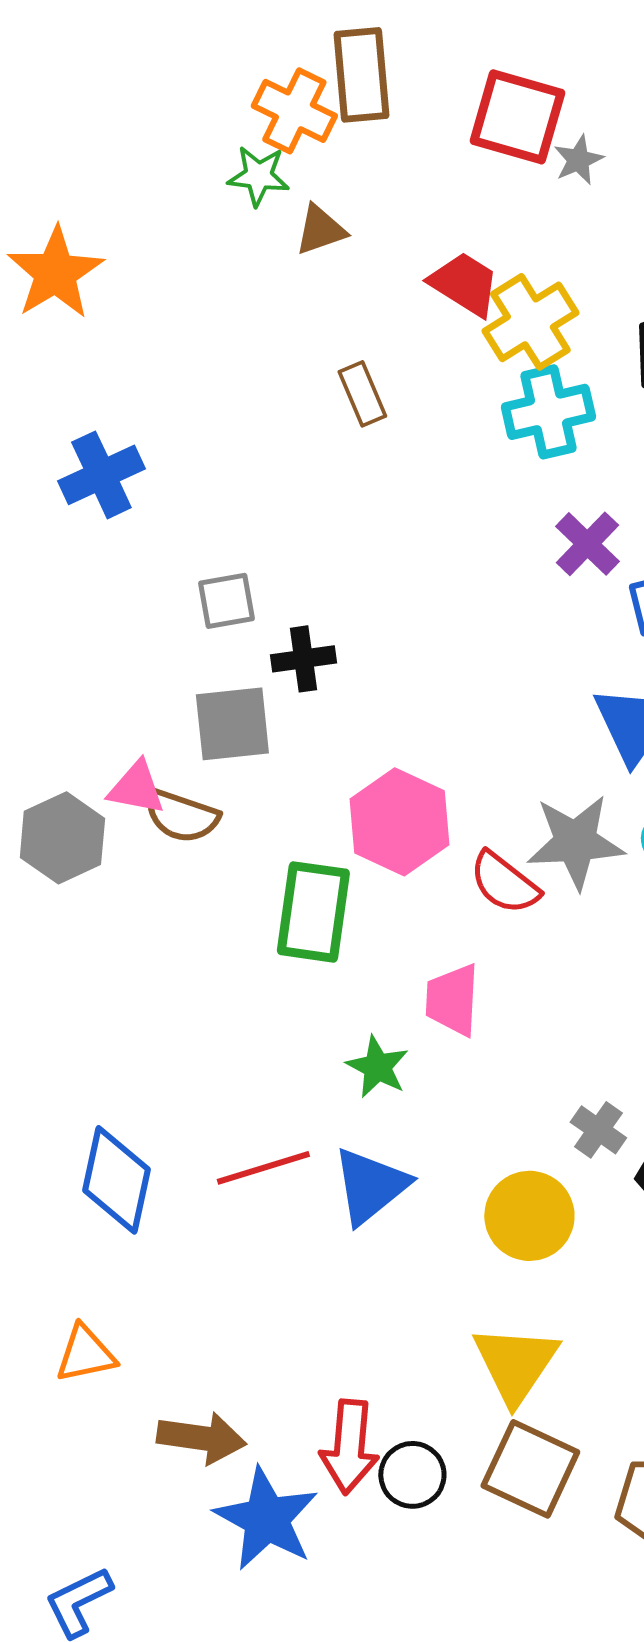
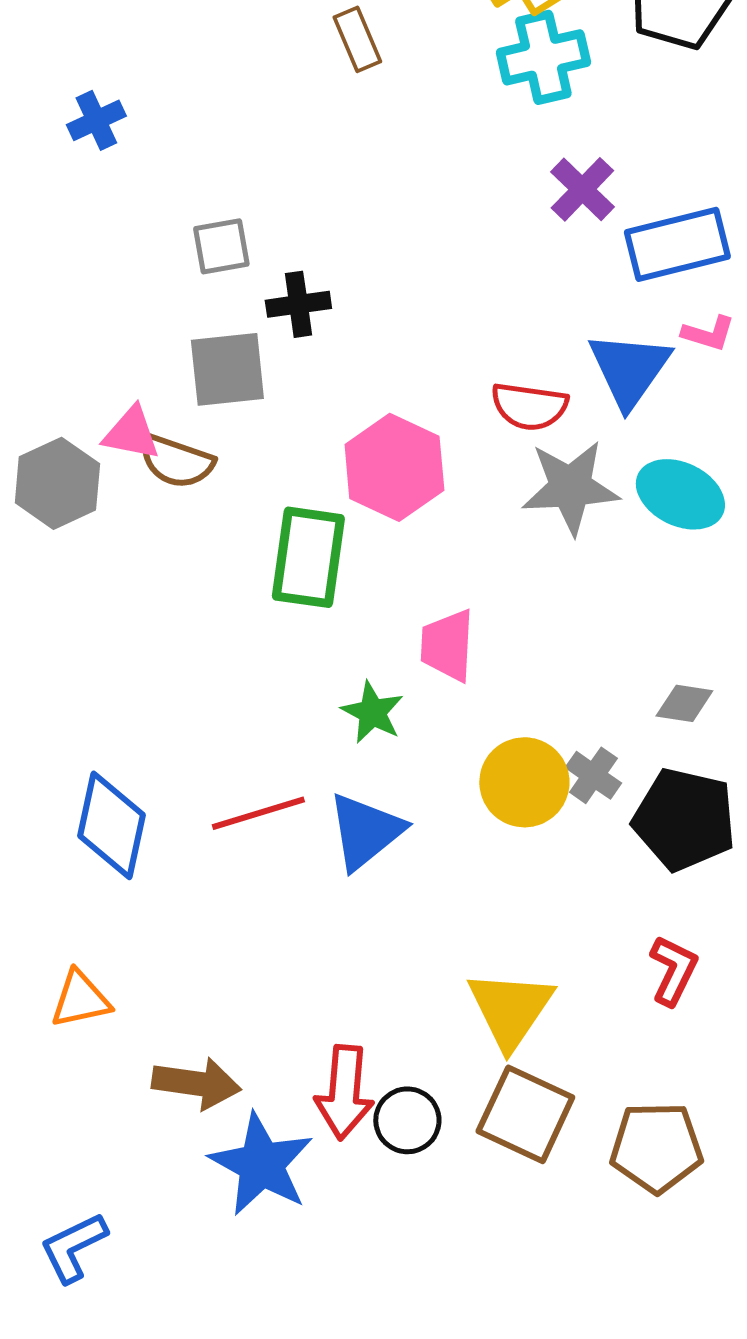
blue cross: (101, 475) -> (96, 120), size x0.7
red semicircle: (504, 883) -> (529, 406), moved, turned -30
yellow circle: (529, 1216) -> (524, 782), moved

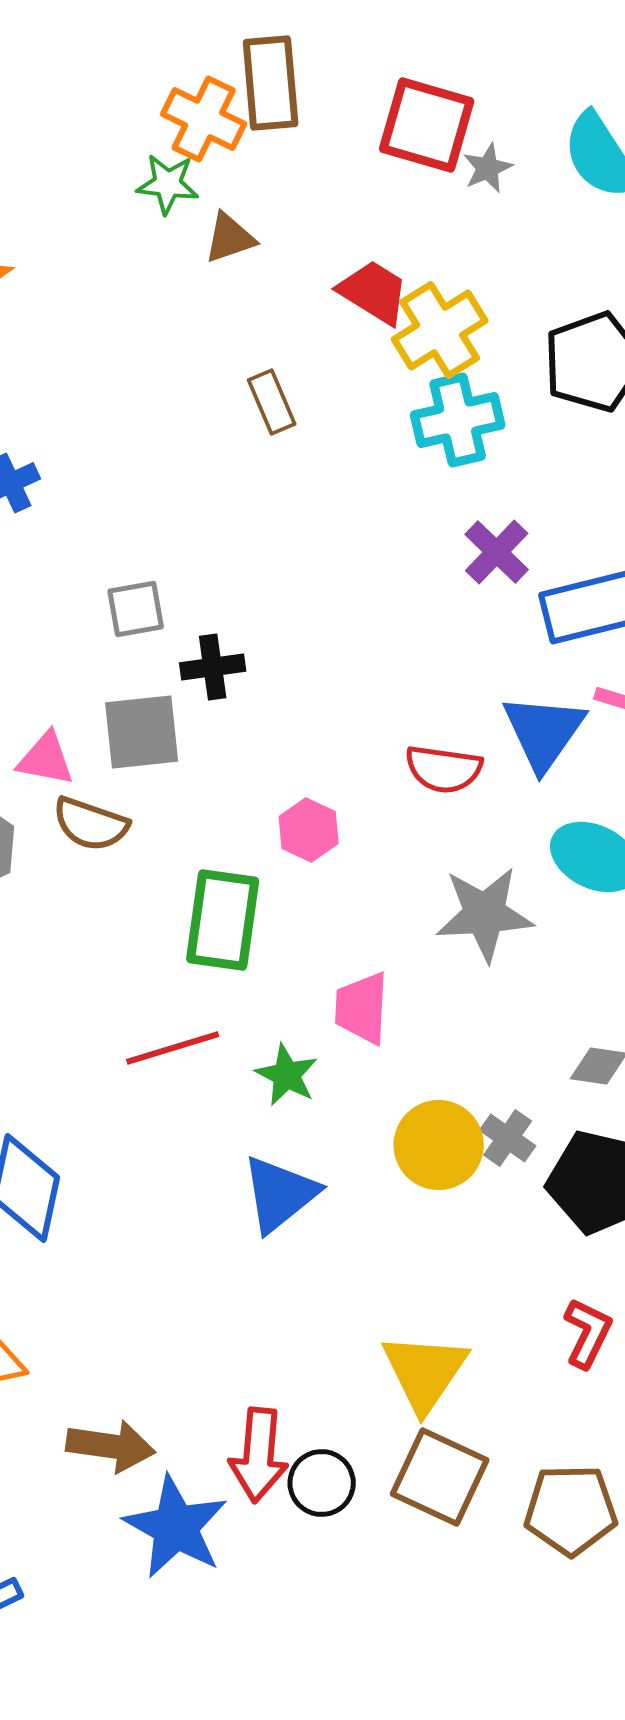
pink triangle: (131, 433) -> (46, 759), moved
pink hexagon: (394, 467) -> (309, 830), size x0.6
gray star: (570, 487) -> (485, 914), moved
red line: (258, 813) -> (173, 1048), moved

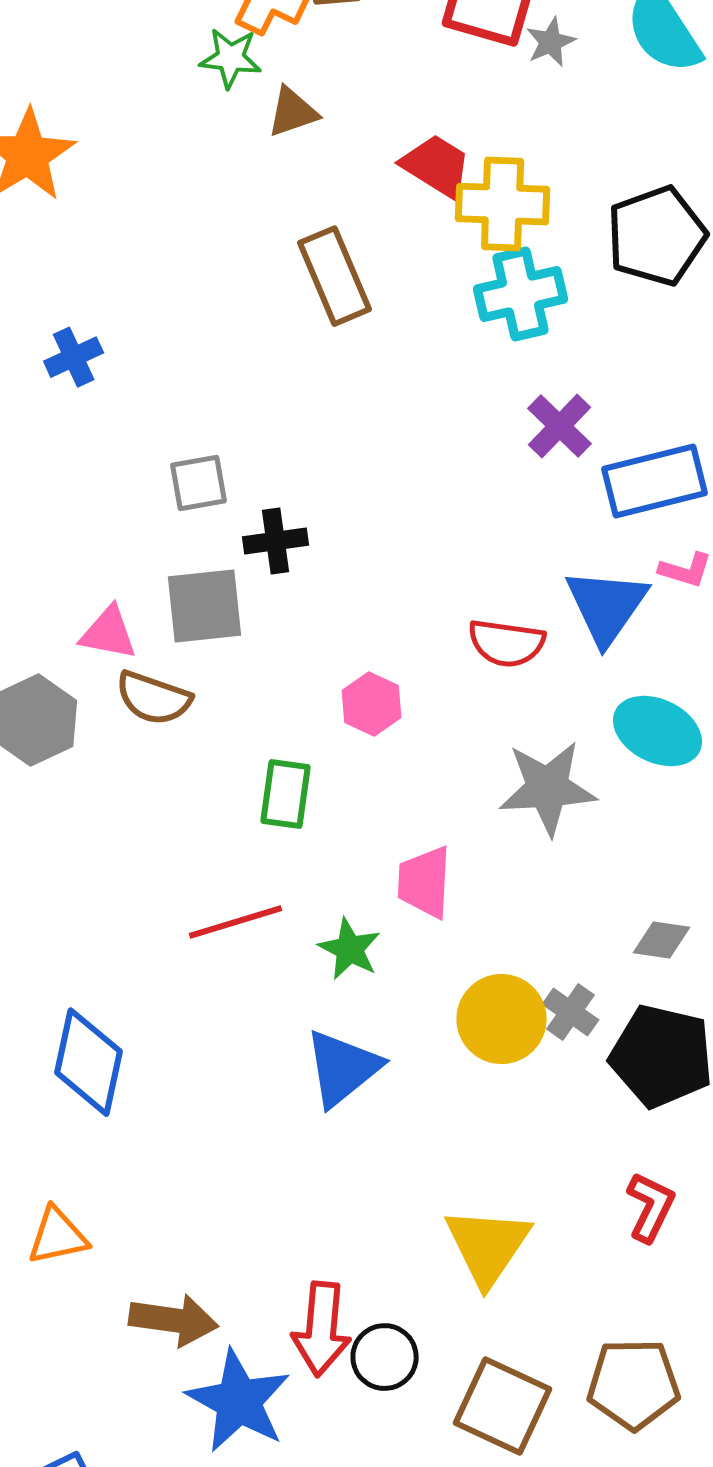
yellow cross: (440, 330) -> (503, 204), turned 34
brown rectangle: (272, 402) -> (335, 276), size x1.5
green rectangle: (223, 920) -> (286, 794), size x0.7
brown square: (440, 1477) -> (503, 1406), moved

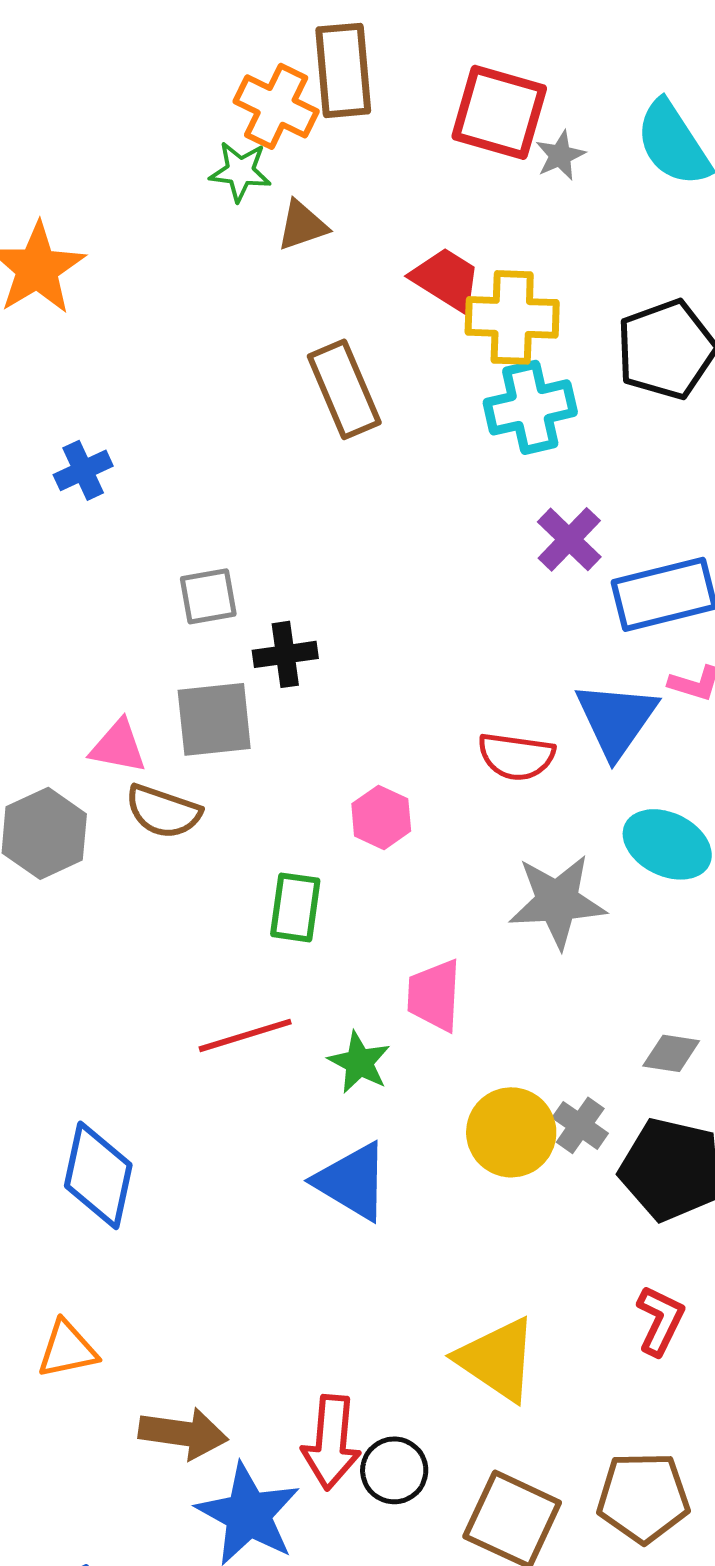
blue triangle: (343, 1068) -> (352, 1181), turned -50
yellow triangle: (488, 1246) -> (497, 1359), turned -30

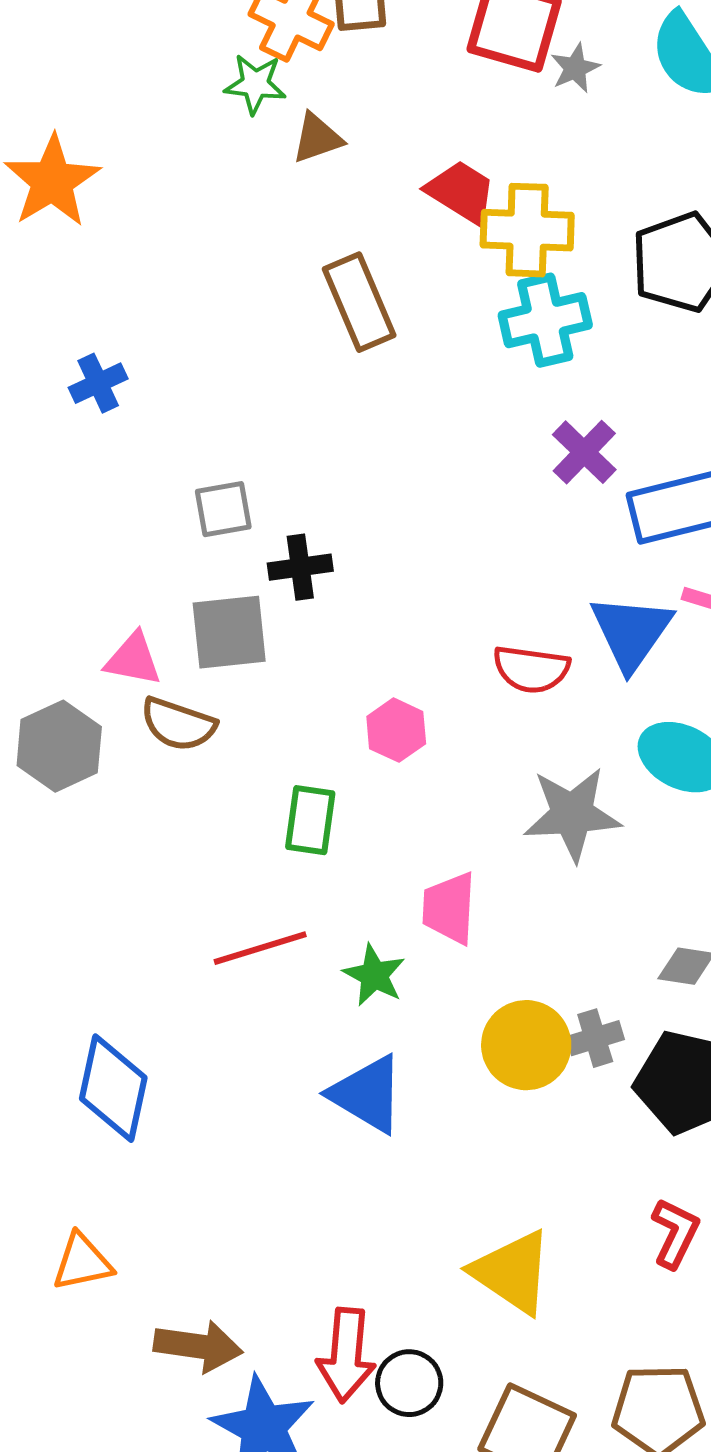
gray cross: (580, 1125) -> (595, 1038), turned 38

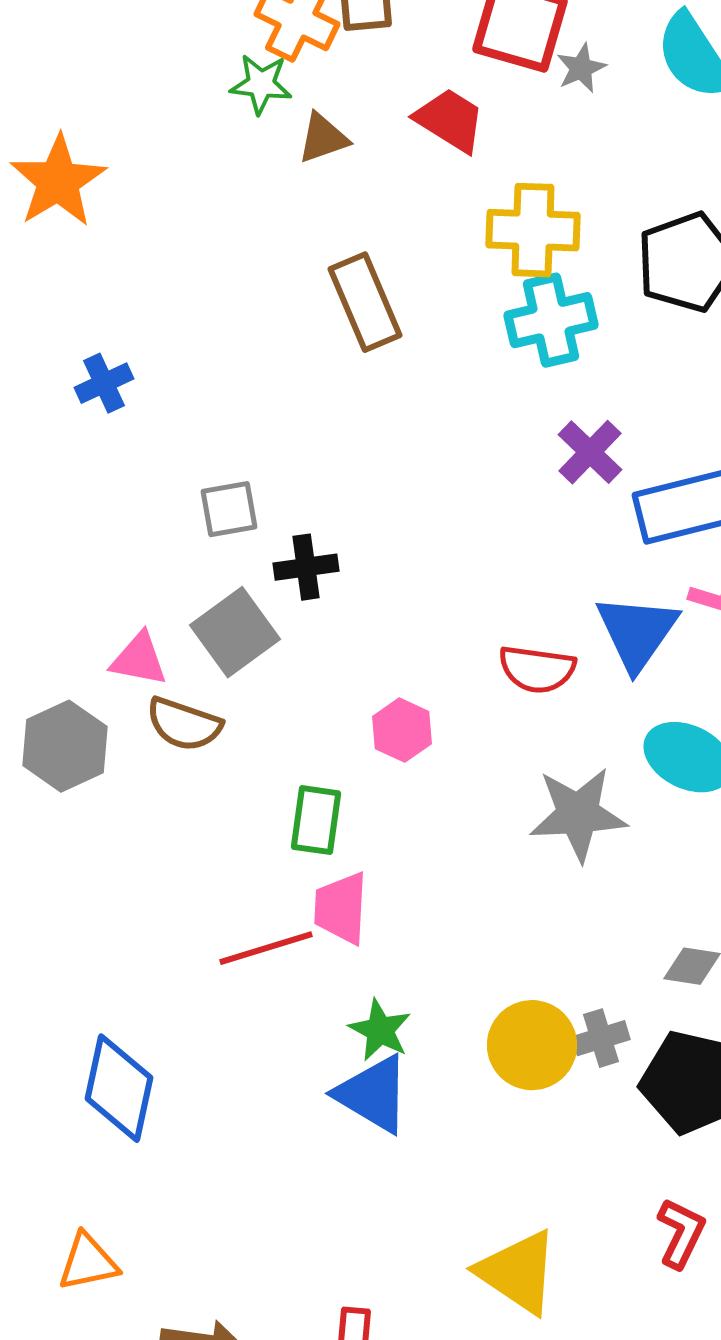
red trapezoid: (461, 192) -> (450, 120), moved
gray square: (229, 632) -> (235, 632), turned -30
pink trapezoid: (449, 908) -> (341, 908), moved
green star: (374, 975) -> (380, 1030), moved

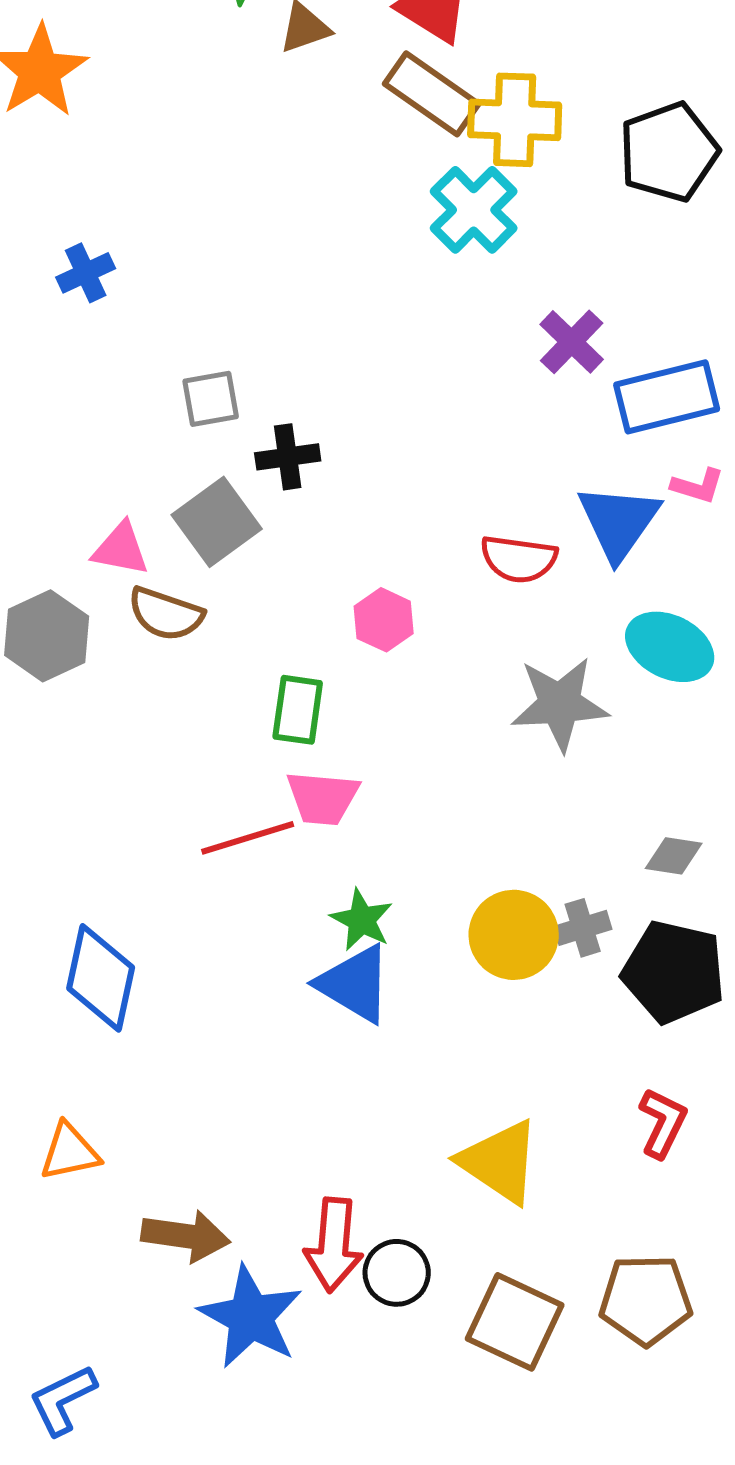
brown rectangle: (365, 302) -> (432, 94), moved, turned -32
cyan cross: (551, 320) -> (474, 210), moved, turned -32
pink trapezoid: (341, 908) -> (323, 798), turned -88

